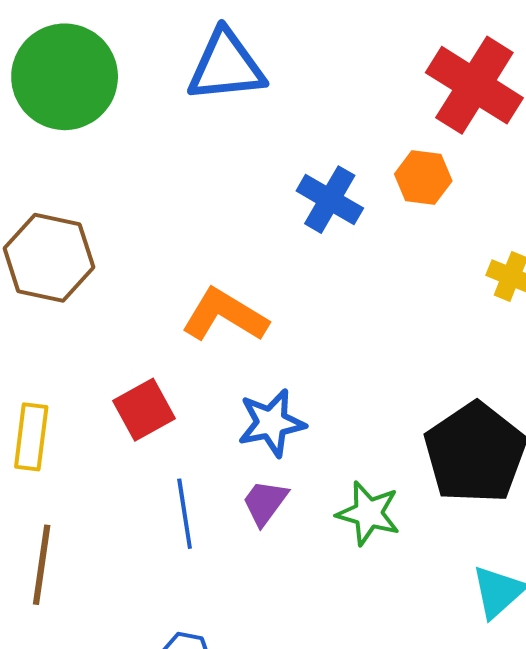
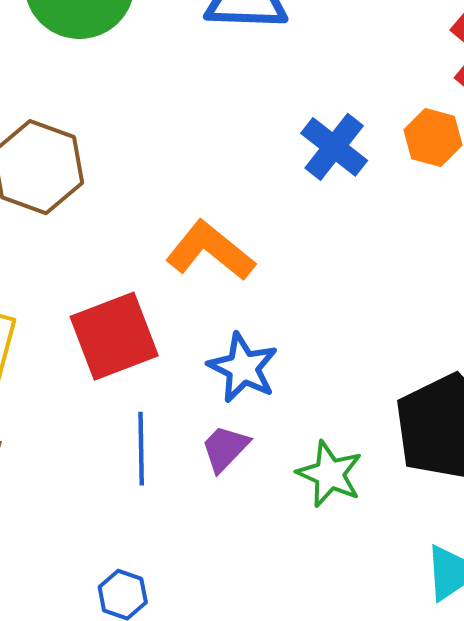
red square: (144, 410) -> (114, 336), size x1.4
blue star: (271, 423) -> (243, 368), turned 30

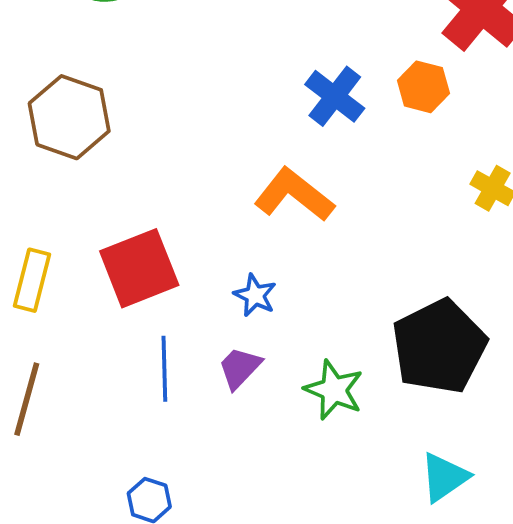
orange L-shape: (210, 251) -> (294, 195), moved
blue star: (243, 368) -> (255, 295), size x0.7

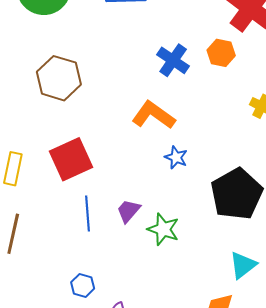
brown hexagon: (69, 117) -> (59, 78), moved
blue star: (255, 295) -> (176, 157), moved
green star: (334, 390) -> (163, 229), moved

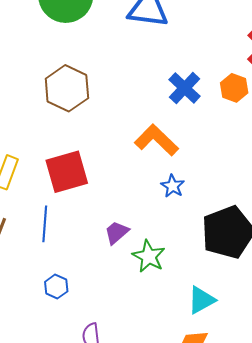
blue line: (87, 213) -> (45, 224), moved
cyan triangle: (243, 265) -> (201, 300), moved
blue hexagon: (83, 285) -> (56, 287), moved

